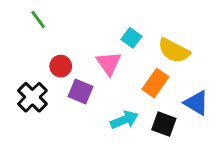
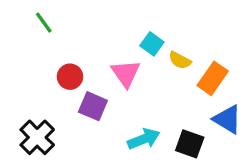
yellow semicircle: (174, 51) -> (180, 60), moved, size x0.6
orange rectangle: (155, 83) -> (213, 78), moved
black cross: (32, 97) -> (37, 137), moved

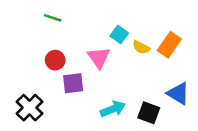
green line: (44, 23) -> (53, 18), moved, turned -36
orange rectangle: (213, 78) -> (169, 45), moved
purple square: (93, 106) -> (73, 83), turned -30

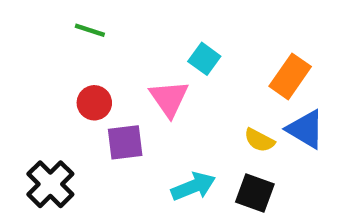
yellow semicircle: (141, 47) -> (259, 140), moved
blue triangle: (178, 93) -> (306, 129), moved

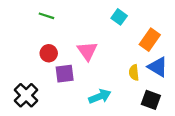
cyan square: (204, 59) -> (119, 17), moved
yellow semicircle: (259, 140) -> (134, 73), turned 56
black square: (255, 193) -> (151, 100), moved

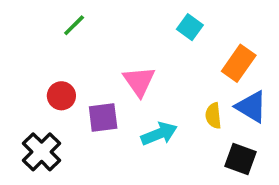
green line: (46, 16) -> (74, 25), turned -63
red circle: (49, 53) -> (61, 96), moved
cyan arrow: (100, 96) -> (159, 134), moved

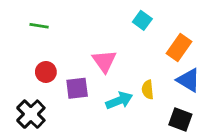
green line: (74, 25) -> (39, 26), moved, turned 54
yellow semicircle: (213, 116) -> (148, 90), moved

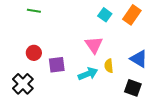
green line: (39, 26) -> (34, 11), moved
orange rectangle: (179, 48) -> (132, 15), moved
pink triangle: (104, 61) -> (94, 45), moved

